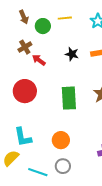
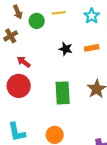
brown cross: (25, 47) -> (11, 36), moved
red arrow: (39, 60) -> (24, 62), moved

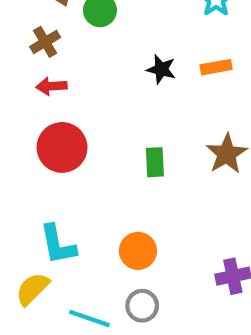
red arrow: (24, 62) -> (51, 86), moved, turned -40
green rectangle: (63, 93) -> (155, 162), size x0.6

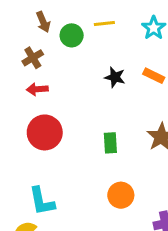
orange rectangle: (216, 67) -> (154, 76), turned 36
orange circle: (138, 251) -> (121, 195), moved

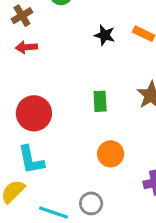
red circle: (45, 132) -> (34, 113), moved

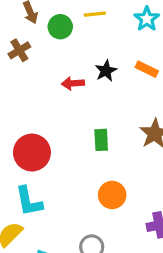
black star: (105, 35) -> (106, 71), turned 30
red arrow: (26, 47) -> (73, 83), moved

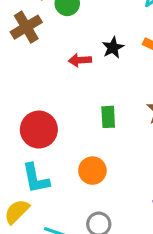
brown cross: (19, 50) -> (26, 27), size x1.4
orange circle: (112, 195) -> (92, 171), moved

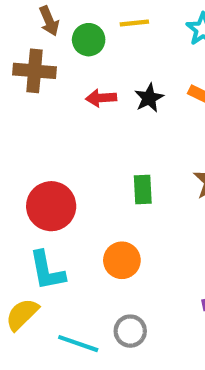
brown cross: (26, 27) -> (35, 71), turned 36
red arrow: (80, 60) -> (101, 98), moved

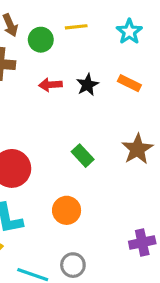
green rectangle: (143, 190) -> (83, 156), turned -40

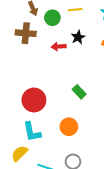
black star: (87, 85) -> (78, 37), moved

